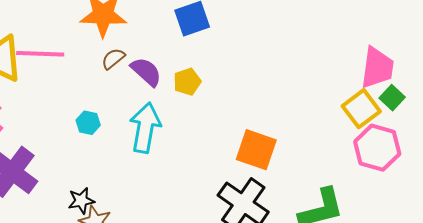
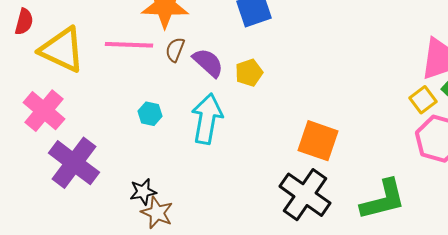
pink line: (40, 54) -> (129, 45), moved
brown semicircle: (113, 59) -> (175, 50), turned -30
yellow square: (361, 109) -> (423, 100), size x0.7

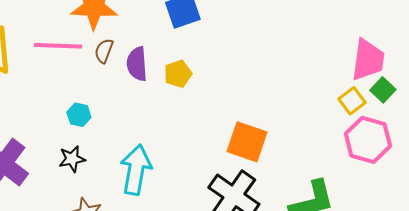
purple semicircle: (208, 63) -> (137, 64), turned -136
cyan arrow: (207, 119) -> (136, 170), moved
black star: (143, 192) -> (72, 159), moved

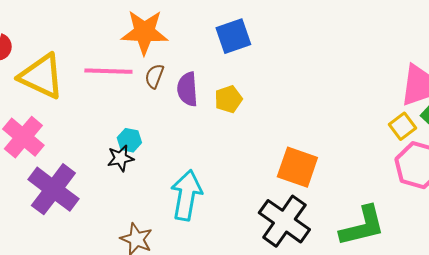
black star: (72, 159) -> (120, 158), moved

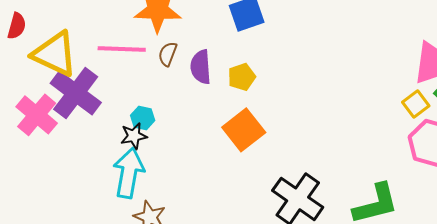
orange square: (297, 167) -> (244, 130), moved, turned 33
purple cross: (53, 189) -> (76, 93), moved
cyan arrow: (186, 195) -> (129, 173), moved

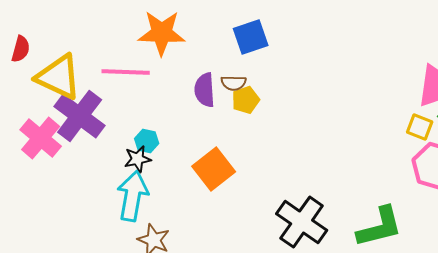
brown semicircle: (168, 54) -> (234, 83), moved, turned -110
yellow square: (416, 104) -> (420, 127), turned -32
orange square: (244, 130) -> (214, 169), moved

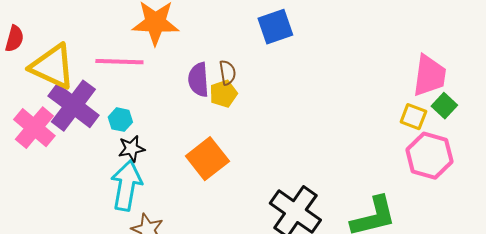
blue square: (251, 37) -> (275, 27), moved
brown semicircle: (234, 83) -> (227, 73), turned -100
yellow pentagon: (246, 100) -> (223, 94), moved
cyan hexagon: (147, 141) -> (120, 120), moved

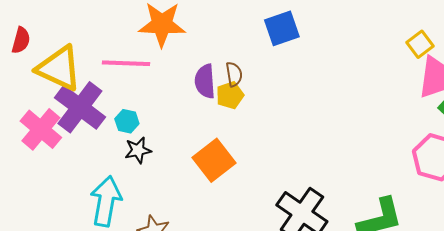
yellow square: (413, 117) -> (420, 44), moved, turned 32
cyan arrow: (126, 186) -> (106, 201), moved

